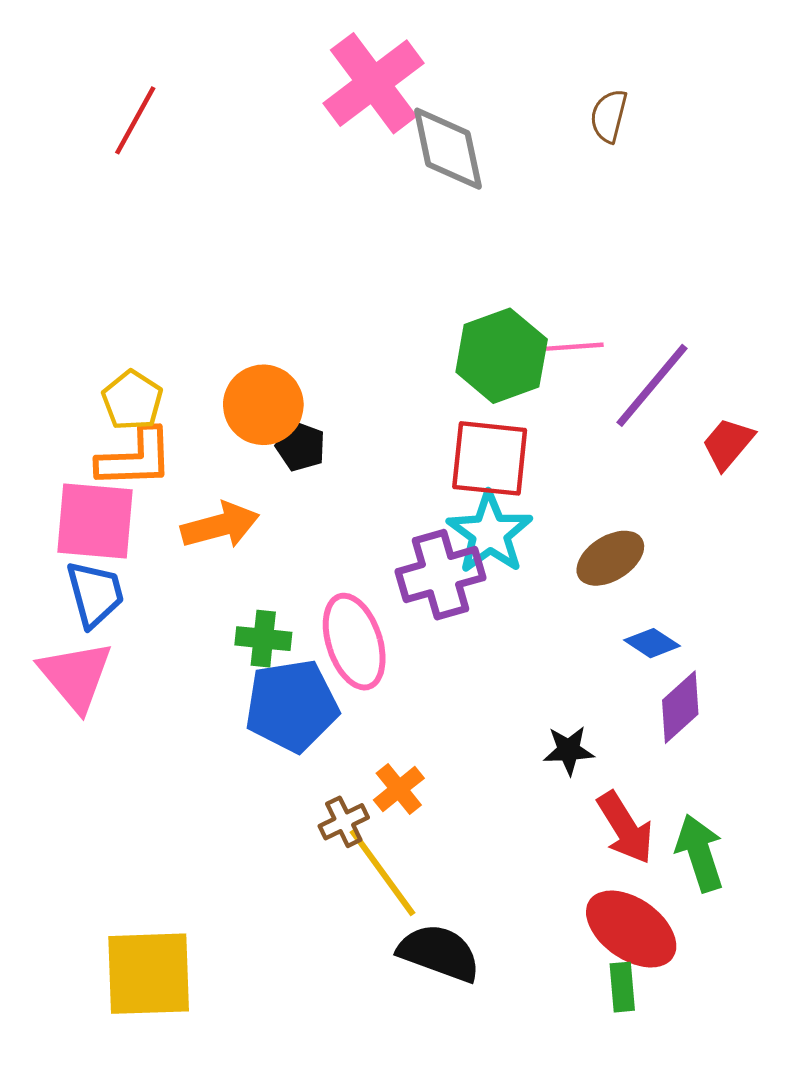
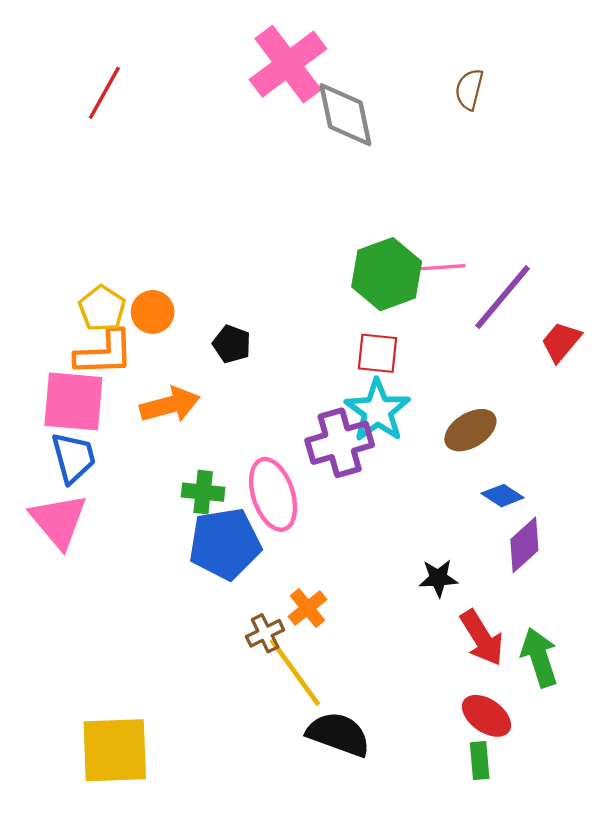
orange circle: (263, 405) -> (153, 312), moved, size x0.7
red square: (490, 458) -> (377, 353), size x0.7
red ellipse: (631, 929) -> (486, 716), size x0.7

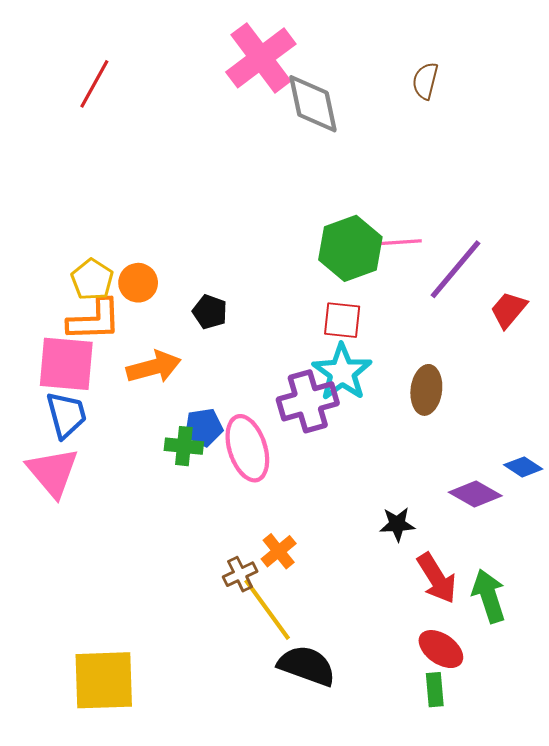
brown ellipse: (470, 430) -> (426, 390), turned -51
blue diamond: (503, 496) -> (523, 467), moved
blue pentagon: (225, 544) -> (204, 427), moved, size x0.6
purple diamond: (524, 545) -> (475, 494), turned 72

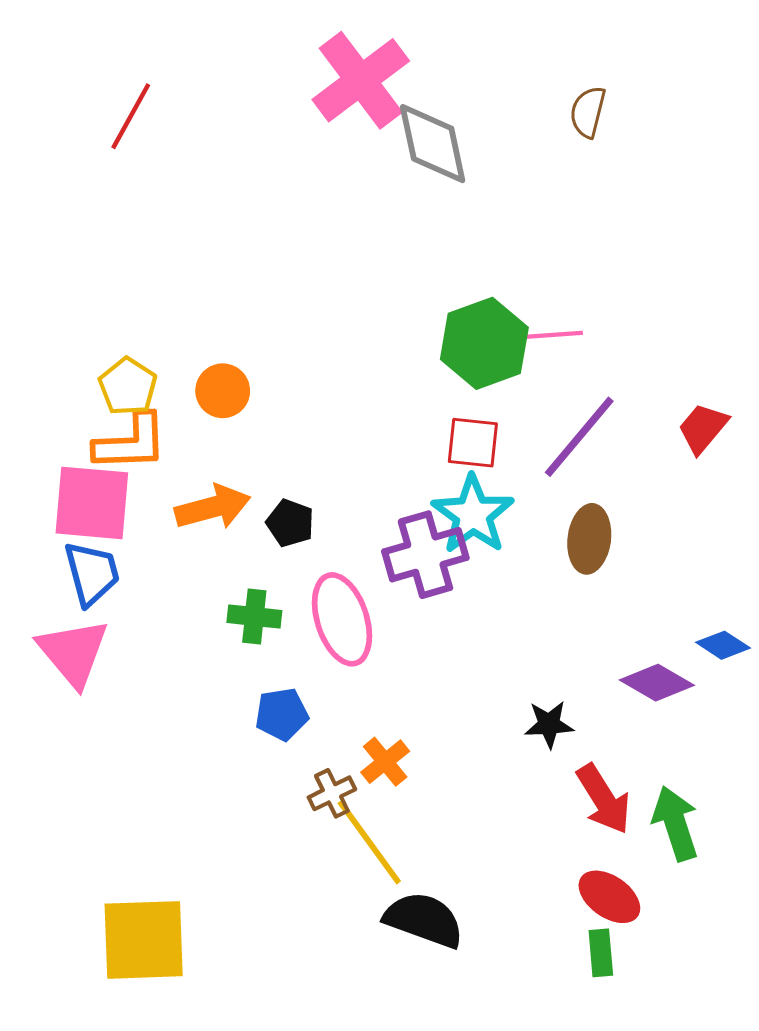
purple line: (455, 269) -> (579, 437), moved
orange circle: (138, 283) -> (223, 391), moved
black pentagon: (210, 312) -> (290, 523), moved
blue pentagon: (204, 427) -> (282, 714), moved

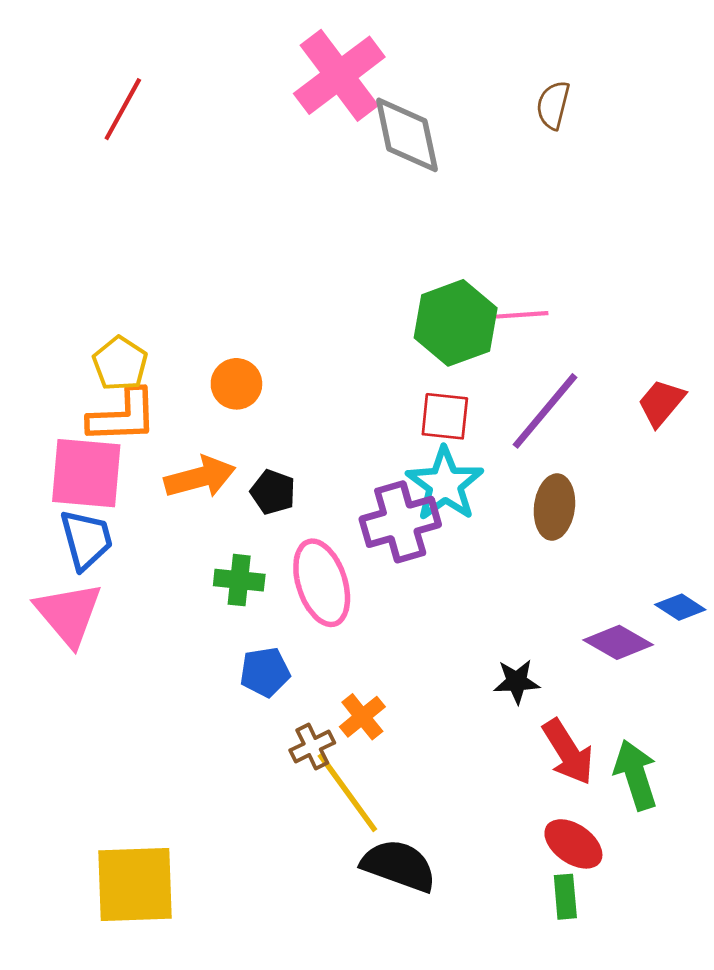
orange circle: (223, 391) -> (236, 384), moved

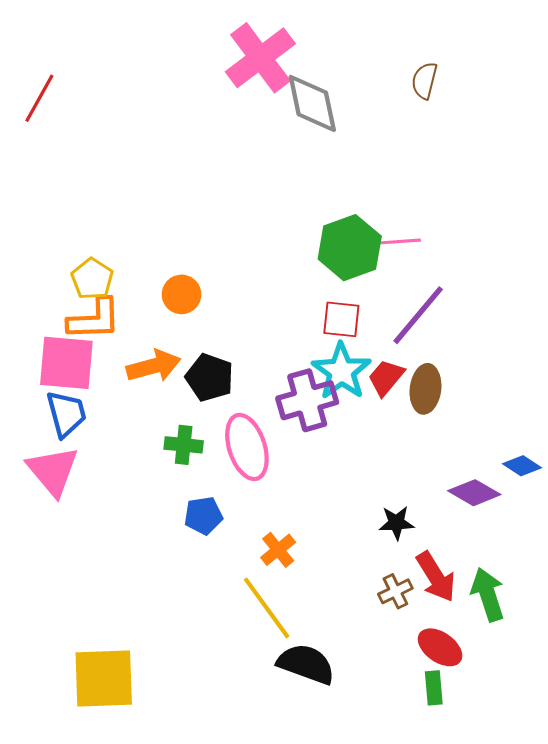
red line: (123, 109) -> (39, 98), moved
red trapezoid: (661, 403) -> (386, 377), moved
black pentagon: (273, 492) -> (210, 377), size x1.4
brown cross: (312, 747) -> (395, 591), moved

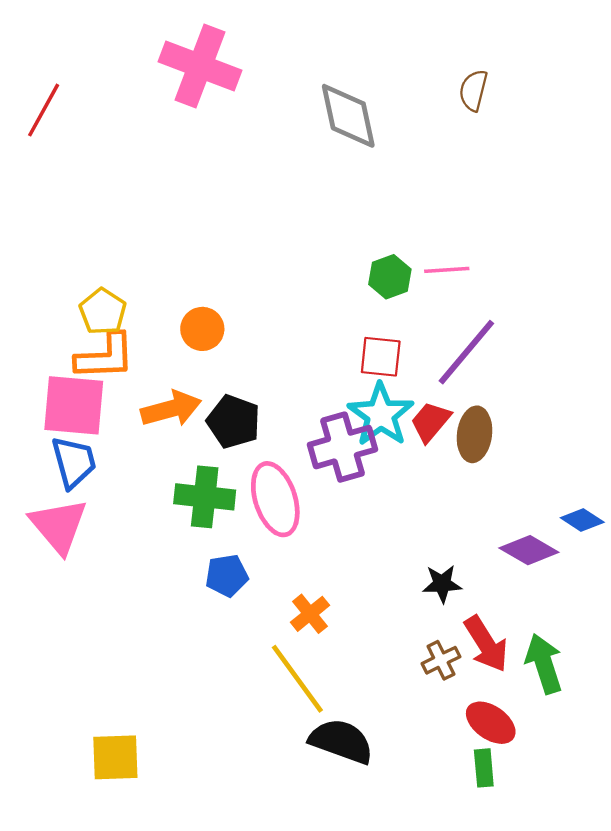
pink cross: (260, 58) -> (200, 66), moved, turned -32
green hexagon: (350, 248) -> (390, 277), size x0.6
green cross: (184, 445) -> (205, 497), size x1.4
yellow square: (104, 678) -> (115, 757), size x0.7

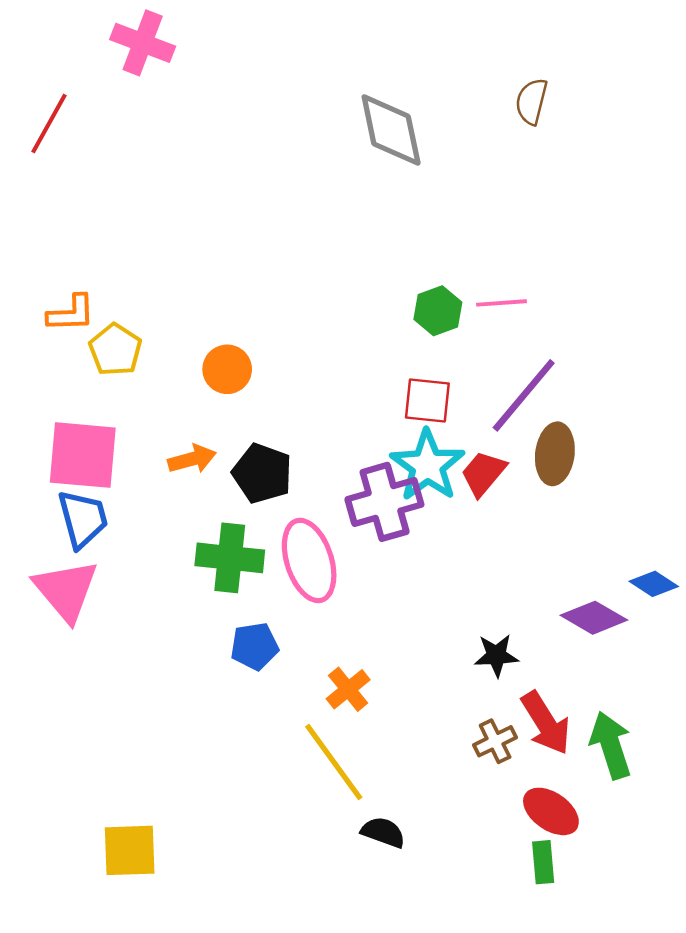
pink cross: (200, 66) -> (143, 43), moved, size x0.7
orange L-shape: (105, 357) -> (71, 313), moved, size x0.7
orange arrow: (171, 409) -> (192, 459), size x0.7
brown ellipse: (475, 434) -> (555, 454), moved
black semicircle: (341, 741) -> (383, 832), size x0.6

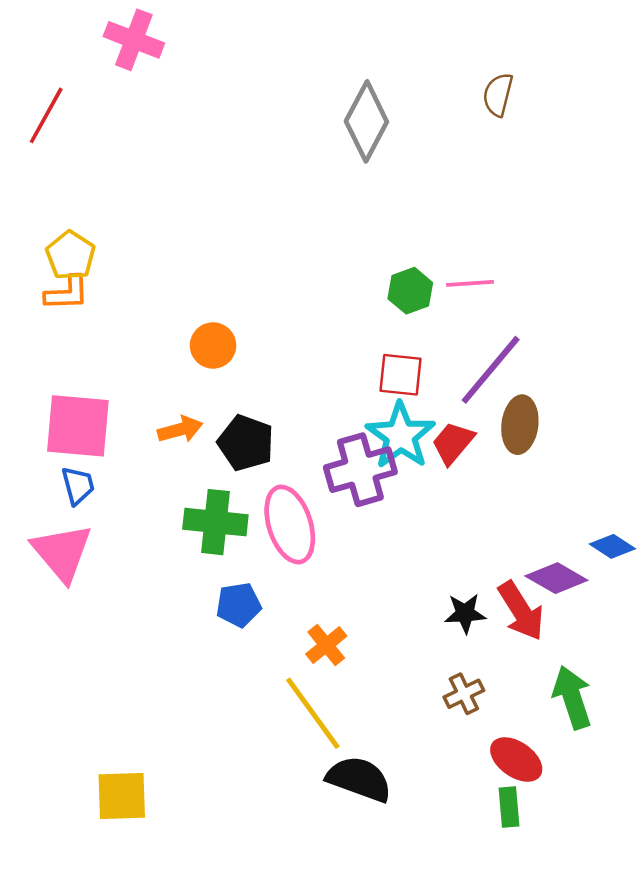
gray diamond: (391, 130) -> (366, 121), turned 40
yellow pentagon: (115, 350) -> (71, 255), moved
blue trapezoid: (83, 519) -> (78, 486), size x0.7
red arrow: (546, 723) -> (521, 611), moved
black semicircle: (383, 832) -> (359, 779), size x1.6

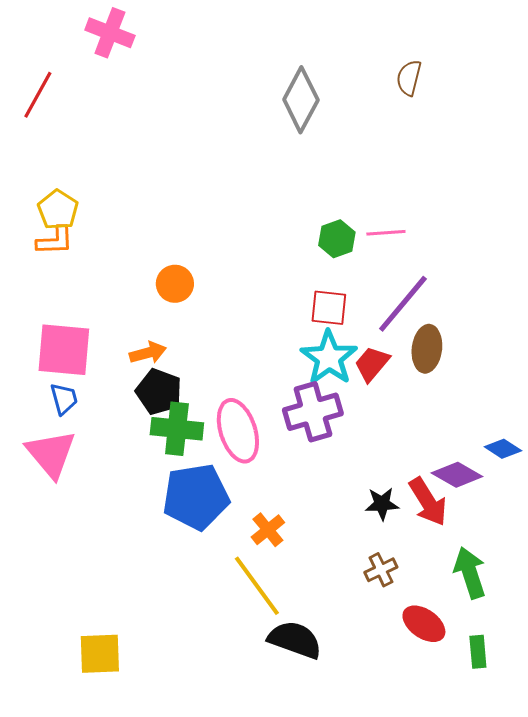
black pentagon: (246, 443) -> (159, 392), moved
purple cross: (360, 470) -> (313, 412), moved
blue pentagon: (239, 605) -> (196, 497), size x1.8
green rectangle: (509, 807) -> (478, 652), moved

